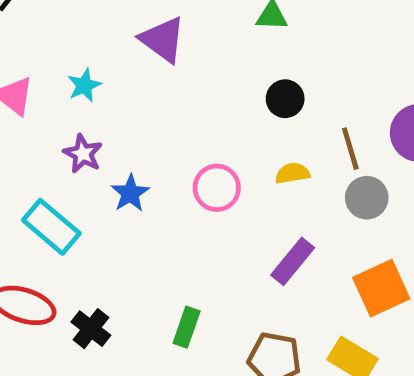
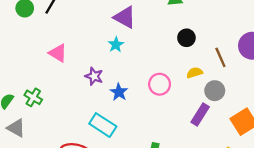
cyan star: (84, 85) -> (116, 45), moved
gray circle: (367, 198) -> (215, 91), moved
cyan rectangle: (51, 227) -> (103, 125), moved

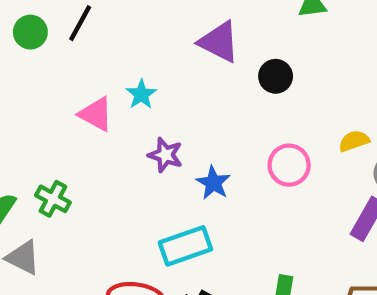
black circle: (186, 38) -> (276, 76), moved
cyan star: (116, 45) -> (141, 94), moved
cyan rectangle: (103, 125) -> (185, 246), turned -50

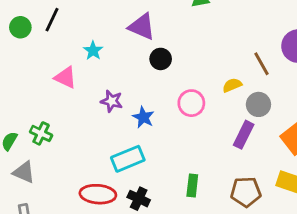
black circle: (276, 76) -> (161, 59), moved
cyan star: (141, 94) -> (93, 51), moved

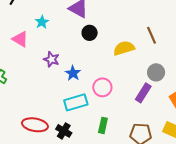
brown line: (261, 64) -> (151, 35), moved
yellow semicircle: (232, 85) -> (124, 48), moved, size x1.5
pink circle: (191, 103) -> (102, 87), moved
cyan rectangle: (128, 159) -> (76, 102), moved

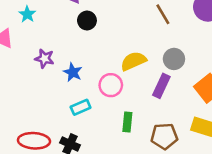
yellow semicircle: (124, 48) -> (133, 61), moved
cyan rectangle: (76, 102) -> (81, 107), size x0.7
green rectangle: (103, 125) -> (127, 122), moved

